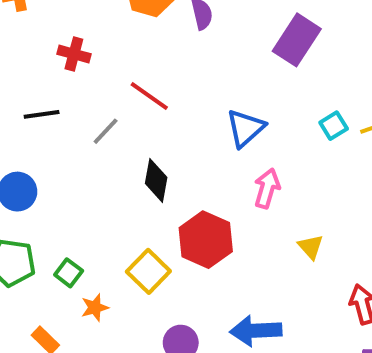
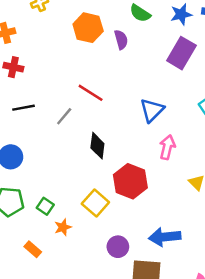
red cross: (74, 54) -> (13, 67), moved

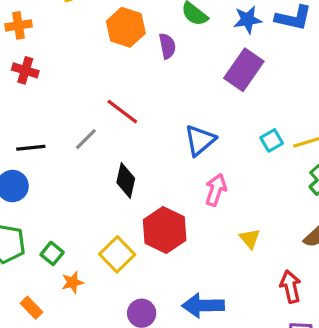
black line: (24, 108) -> (31, 148), moved

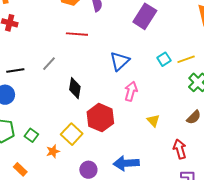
red line: (122, 112) -> (77, 34), moved, turned -30
orange star: (72, 282) -> (53, 151), moved

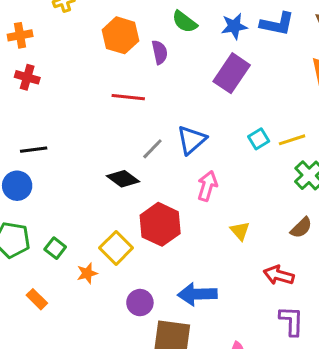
gray line: (49, 64) -> (152, 149), moved
black diamond: (75, 88) -> (123, 179), turned -65
red arrow: (180, 149) -> (279, 275), turned -60

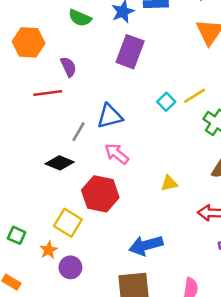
purple semicircle: (160, 52) -> (68, 67), moved
blue triangle: (192, 140) -> (110, 116), turned 40
pink arrow: (207, 186) -> (117, 154), moved, turned -55
yellow triangle: (240, 231) -> (169, 183), turned -48
purple circle: (140, 303) -> (70, 267), moved

